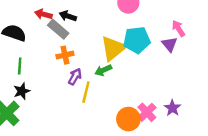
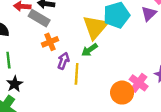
purple triangle: (170, 44) -> (149, 14), turned 35

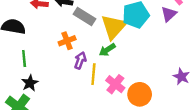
gray rectangle: (39, 18) -> (84, 17), moved
pink cross: (139, 83) -> (115, 84), moved

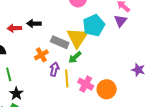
gray rectangle: (84, 17) -> (60, 42), moved

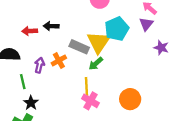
purple arrow: (54, 69) -> (39, 65), moved
purple star: (138, 70) -> (161, 48), moved
pink cross: (86, 84) -> (90, 101), moved

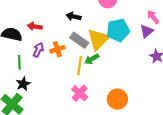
black arrow: (51, 26) -> (74, 16), moved
red arrow: (30, 31) -> (35, 26), moved
yellow line: (87, 87) -> (80, 66), moved

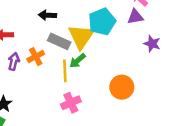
purple triangle: (147, 31) -> (135, 17), turned 40
pink cross: (80, 93) -> (71, 103), turned 35
orange circle: (117, 99) -> (122, 87), moved

